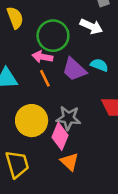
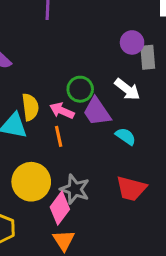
yellow semicircle: (15, 18) -> (30, 107), moved
green circle: (53, 36) -> (80, 89), size x0.7
purple trapezoid: (74, 69) -> (97, 112), moved

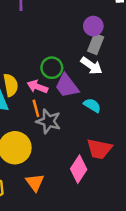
gray rectangle: (148, 57) -> (96, 44), moved, turned 30
gray star: (75, 189) -> (49, 121), moved
pink diamond: (60, 208) -> (79, 169), moved
orange triangle: (64, 240) -> (35, 183), moved

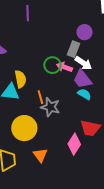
gray rectangle: (96, 44) -> (73, 49), moved
purple trapezoid: (67, 86) -> (82, 79), moved
pink arrow: (38, 87) -> (64, 67), moved

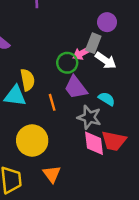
pink arrow: (64, 67) -> (82, 53), moved, turned -49
purple trapezoid: (82, 79) -> (76, 88), moved
gray star: (50, 107) -> (89, 117), moved
pink diamond: (74, 144) -> (94, 143), moved, turned -40

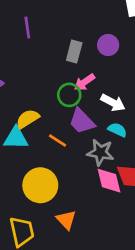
gray rectangle: (93, 43) -> (74, 51), moved
white arrow: (106, 60) -> (113, 103), moved
yellow semicircle: (28, 80) -> (28, 119), turned -105
orange line: (52, 102) -> (58, 140), turned -35

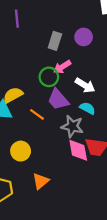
yellow circle: (40, 185) -> (21, 151), size x0.7
orange triangle: (66, 220) -> (41, 181), turned 30

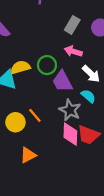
pink arrow: (62, 67) -> (73, 51), turned 36
green circle: (49, 77) -> (47, 65), moved
orange line: (37, 114) -> (35, 115), moved

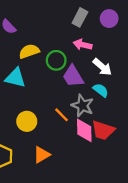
yellow semicircle: (20, 67) -> (29, 51), moved
orange line: (35, 115) -> (61, 115), moved

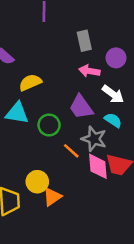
gray rectangle: (80, 17) -> (84, 41), turned -36
purple circle: (109, 19) -> (116, 58), moved
green circle: (56, 60) -> (49, 125), moved
yellow circle: (27, 121) -> (37, 182), moved

